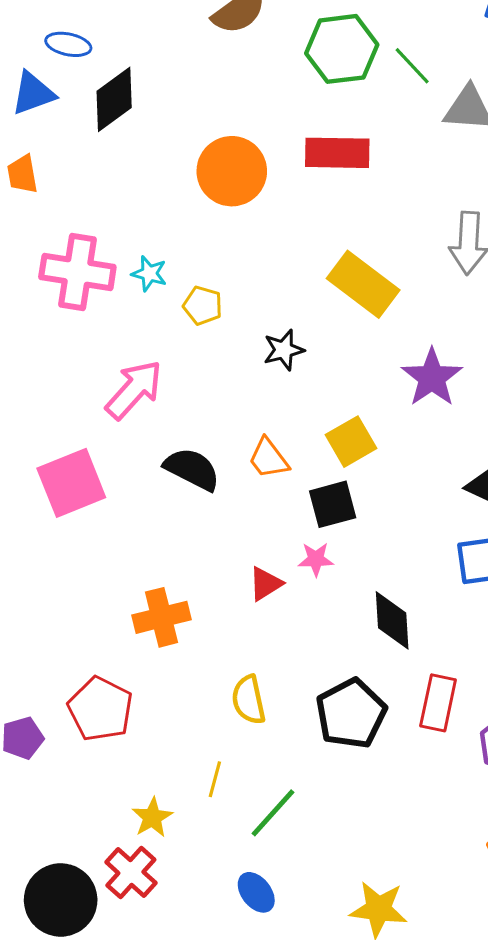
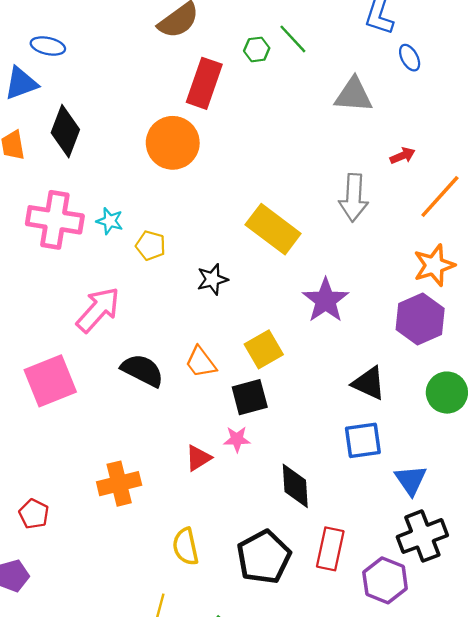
green hexagon: (342, 49) -> (257, 49), size x0.5
green line: (412, 66) -> (293, 39), moved
black diamond: (114, 99) -> (65, 131), moved, turned -33
red rectangle: (337, 153) -> (204, 83), moved, turned -72
red pentagon: (100, 709) -> (34, 514), moved, size x0.6

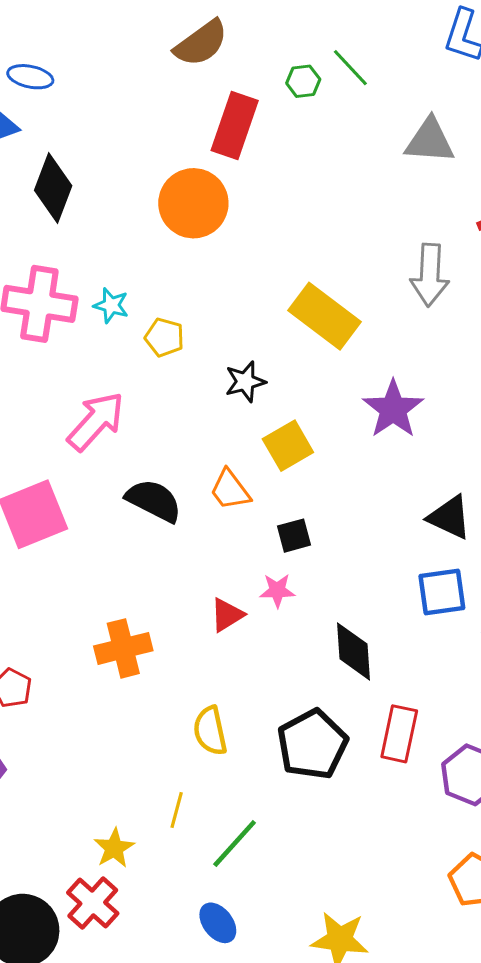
yellow square: (264, 349) -> (288, 446), moved
black square: (250, 397) -> (294, 536), size x0.7

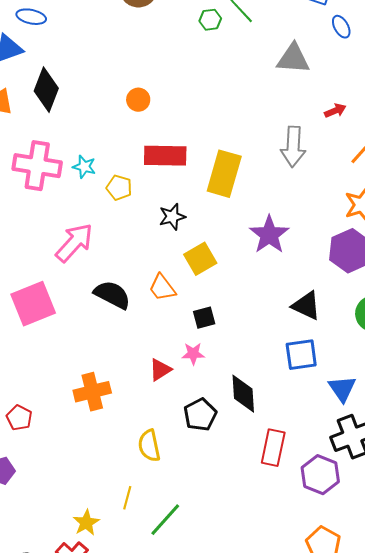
red rectangle: (235, 125) -> (165, 156), moved, turned 72
orange circle: (193, 203) -> (138, 100), size x0.5
yellow rectangle: (325, 316) -> (224, 174), turned 69
black pentagon: (312, 744) -> (200, 415), moved, size x0.7

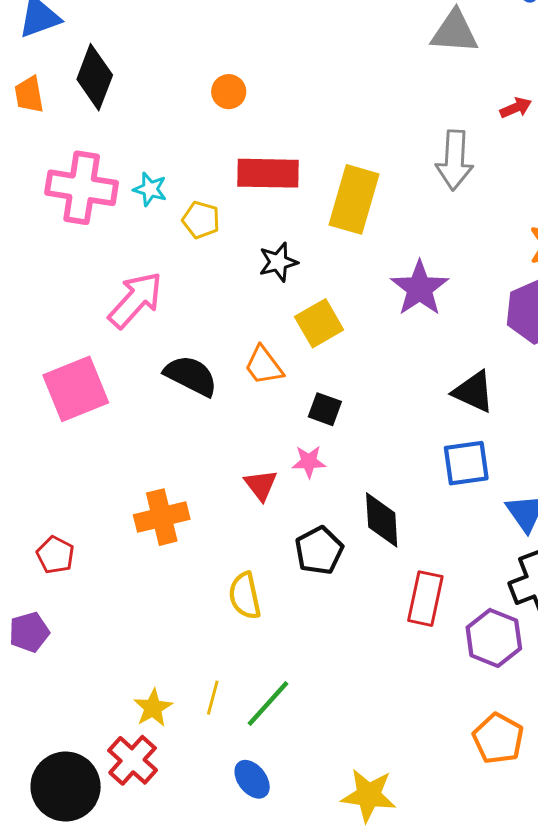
black square: (204, 318) -> (325, 409), turned 35
red triangle: (160, 370) -> (261, 485), turned -35
yellow line: (127, 498) -> (213, 698), moved

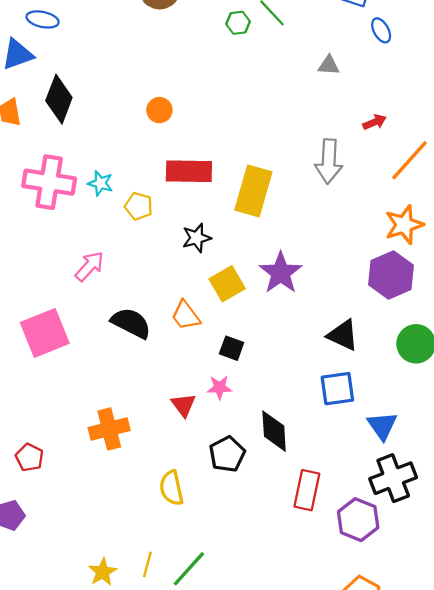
gray triangle: (455, 32) -> (329, 65), size x0.6
purple star: (420, 288) -> (281, 273), moved
pink arrow: (135, 300) -> (90, 266), size x0.7

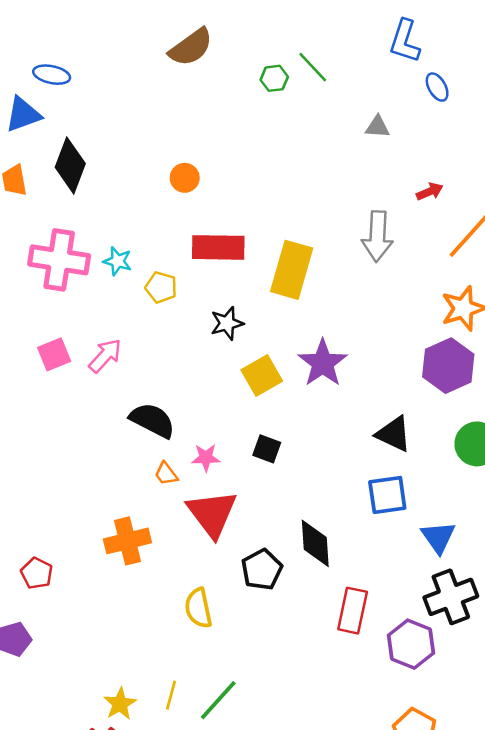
orange trapezoid: (186, 315) -> (166, 474), moved, size x0.7
pink square: (45, 333) -> (54, 354), moved, size x0.6
pink star: (219, 387) -> (206, 458), moved
red triangle: (183, 405) -> (212, 514), size x1.8

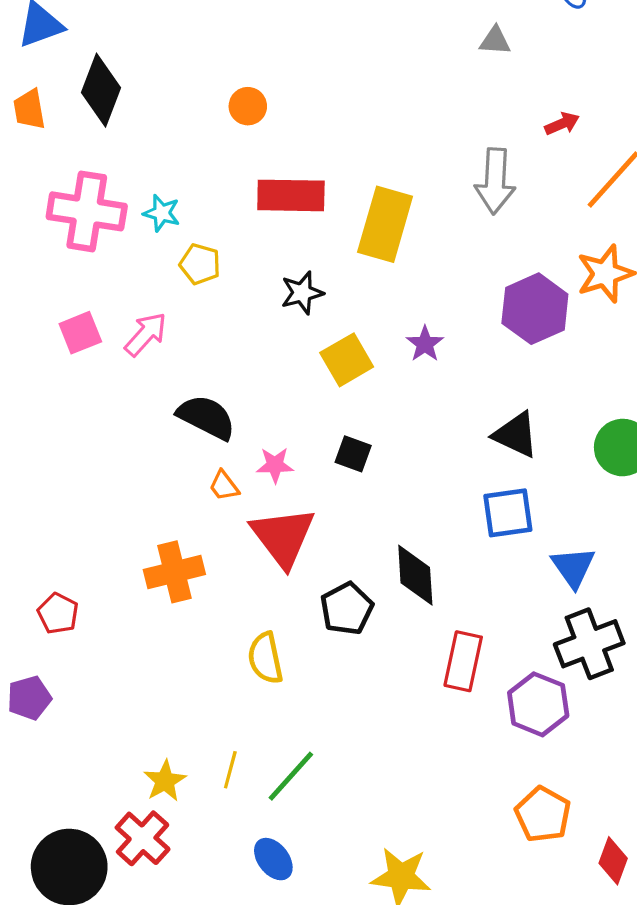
yellow pentagon: (161, 287) -> (200, 264), moved
purple star: (323, 363) -> (425, 344), size x0.6
purple hexagon: (448, 366) -> (535, 309), moved

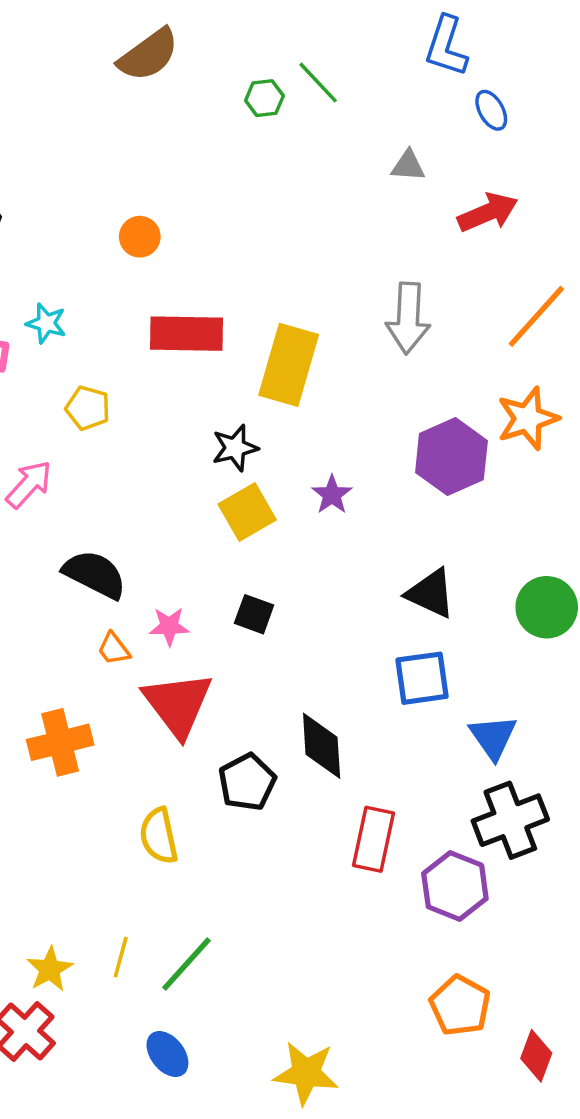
red arrow: (562, 124) -> (488, 212), moved, size x1.6
cyan star: (162, 213) -> (46, 323), moved
black star: (302, 293) -> (235, 448), moved

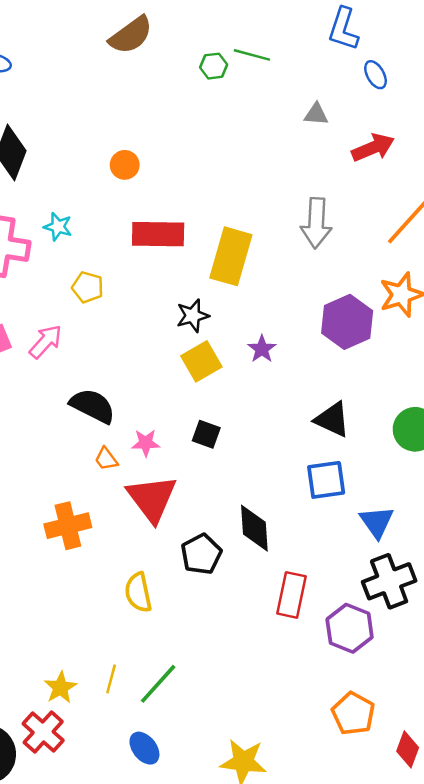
green line: (318, 83) -> (252, 55), turned -32

